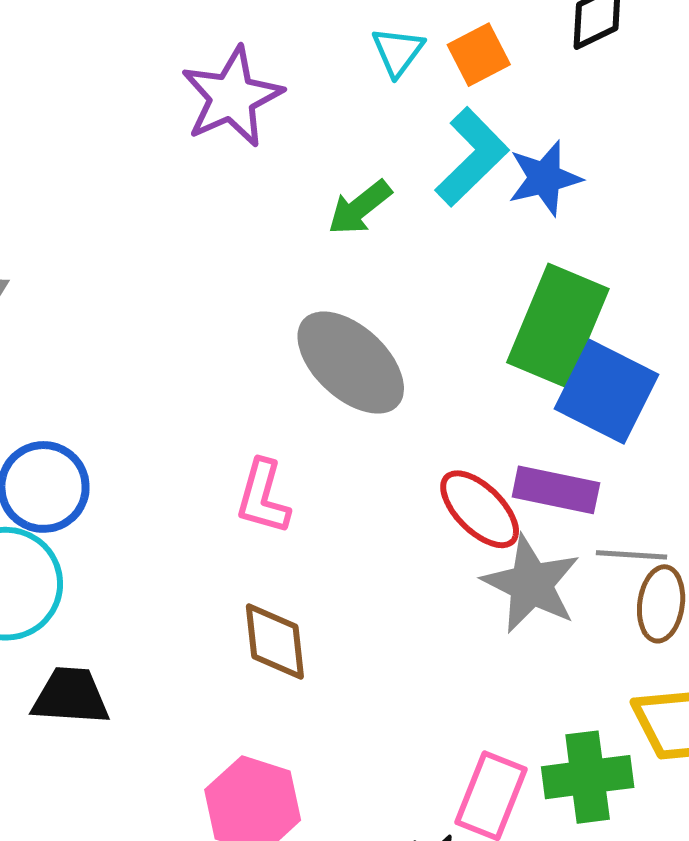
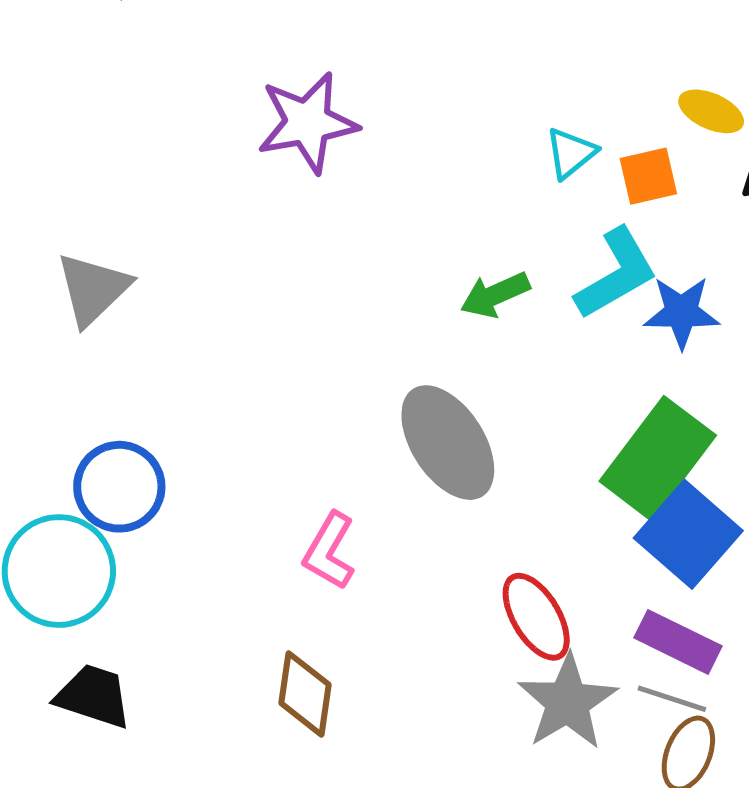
purple star: (232, 97) -> (308, 123), moved
purple rectangle: (556, 490) -> (678, 642), moved

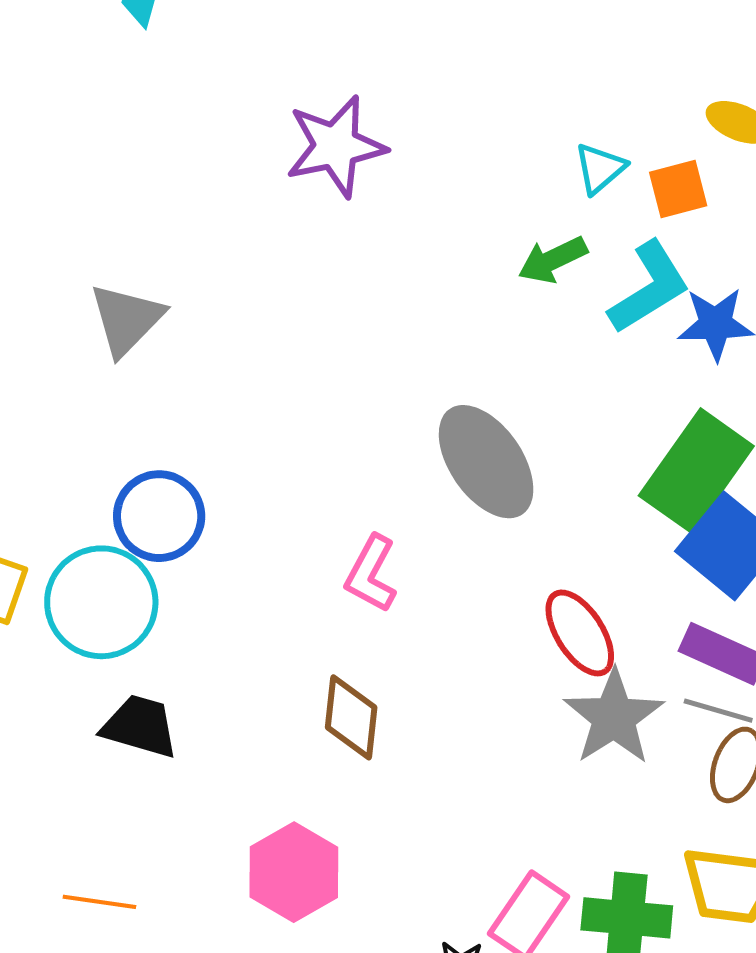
green arrow: (495, 295) -> (553, 260), moved

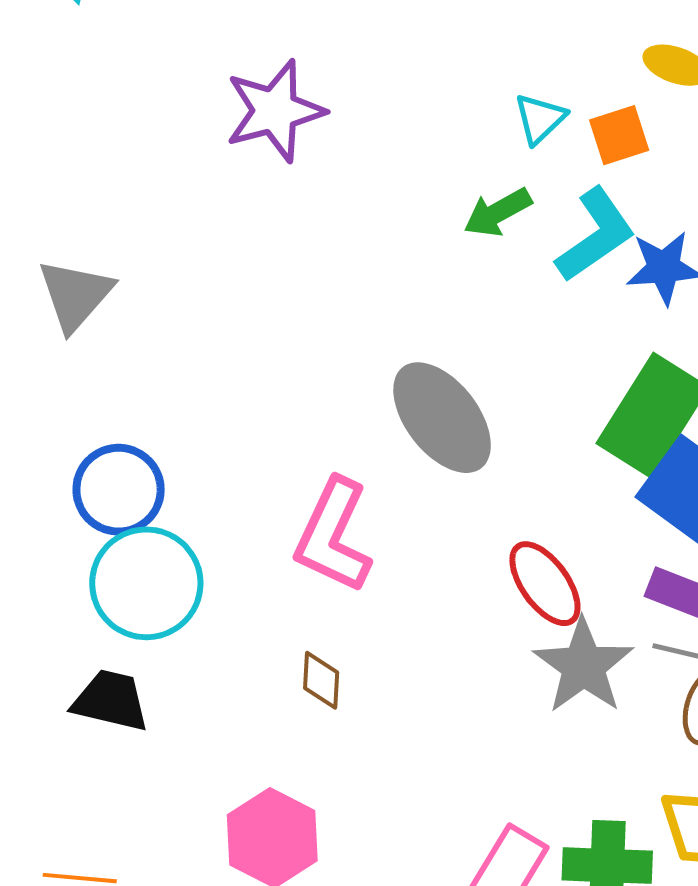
pink L-shape: (371, 574) -> (333, 536), size x1.5
cyan circle: (101, 602) -> (146, 583), moved
brown diamond: (351, 717) -> (321, 680), size x0.7

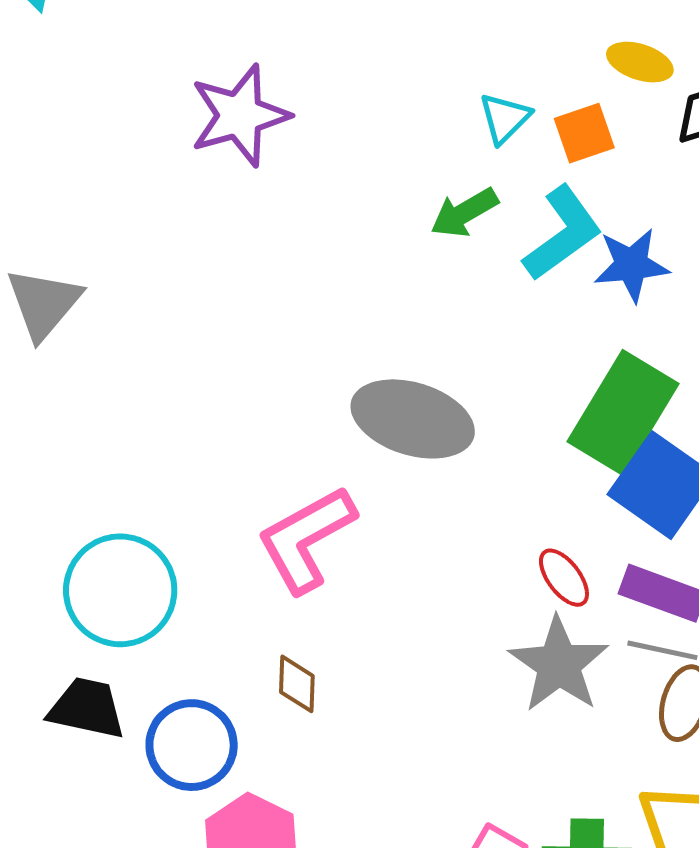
gray ellipse: (442, 418) -> (413, 419), turned -34
blue circle: (119, 490) -> (192, 745), moved
pink L-shape: (333, 536) -> (306, 539), turned 37
red ellipse: (545, 584) -> (564, 578), moved, size x0.7

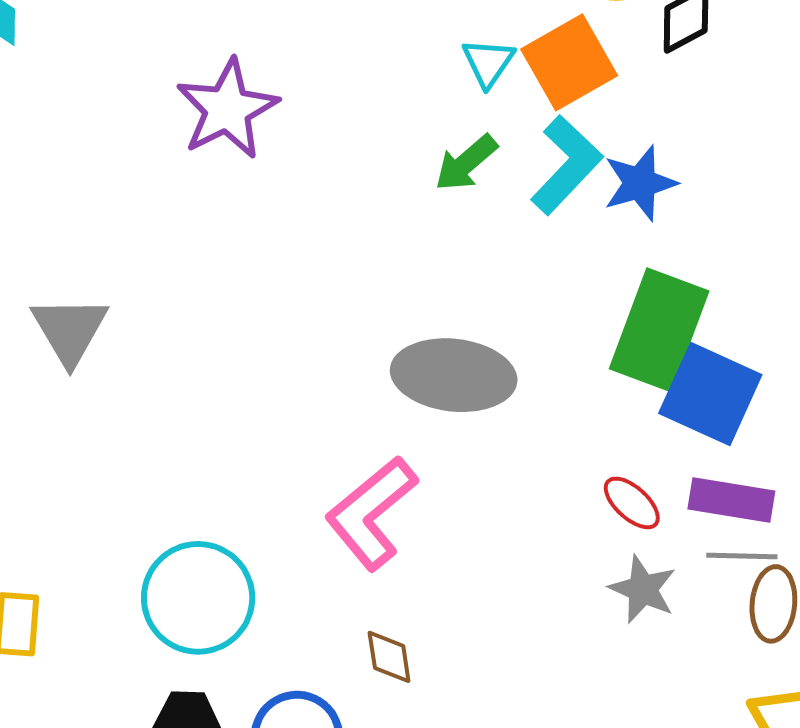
orange square: (584, 133) -> (569, 62), size x1.5
gray star: (559, 664) -> (643, 589), size x0.7

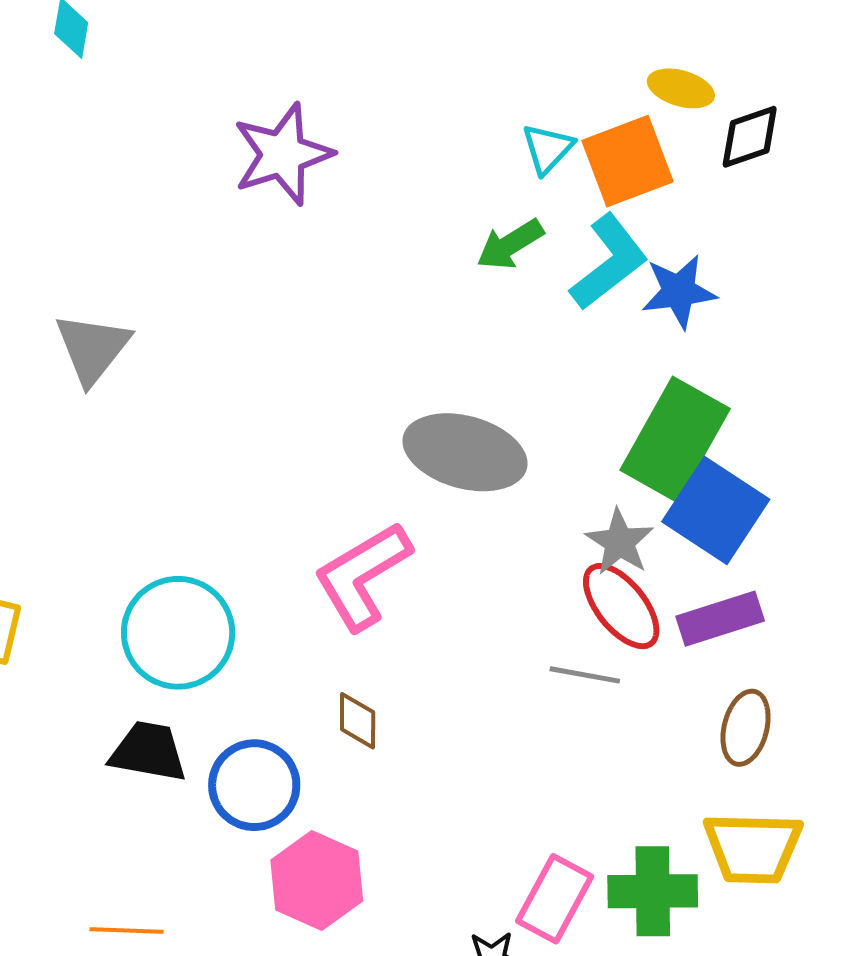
purple rectangle: (731, 500) -> (720, 619), turned -36
red ellipse: (632, 503) -> (621, 606), size x1.5
gray line: (742, 556) -> (585, 675), moved
gray star: (643, 589) -> (620, 542), moved

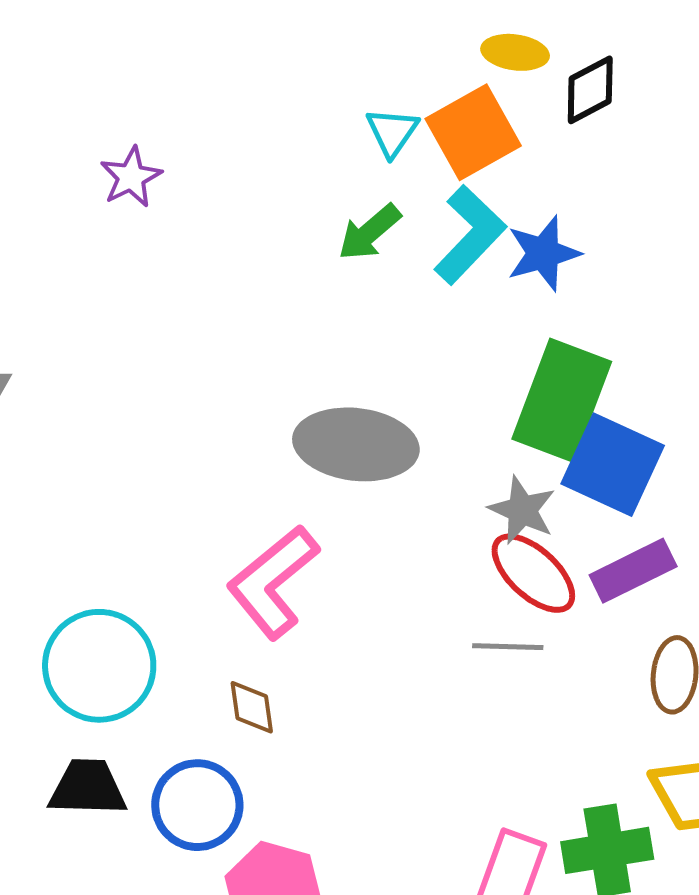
purple star: (283, 154) -> (131, 177), size x0.6
brown diamond: (358, 721) -> (252, 707), moved

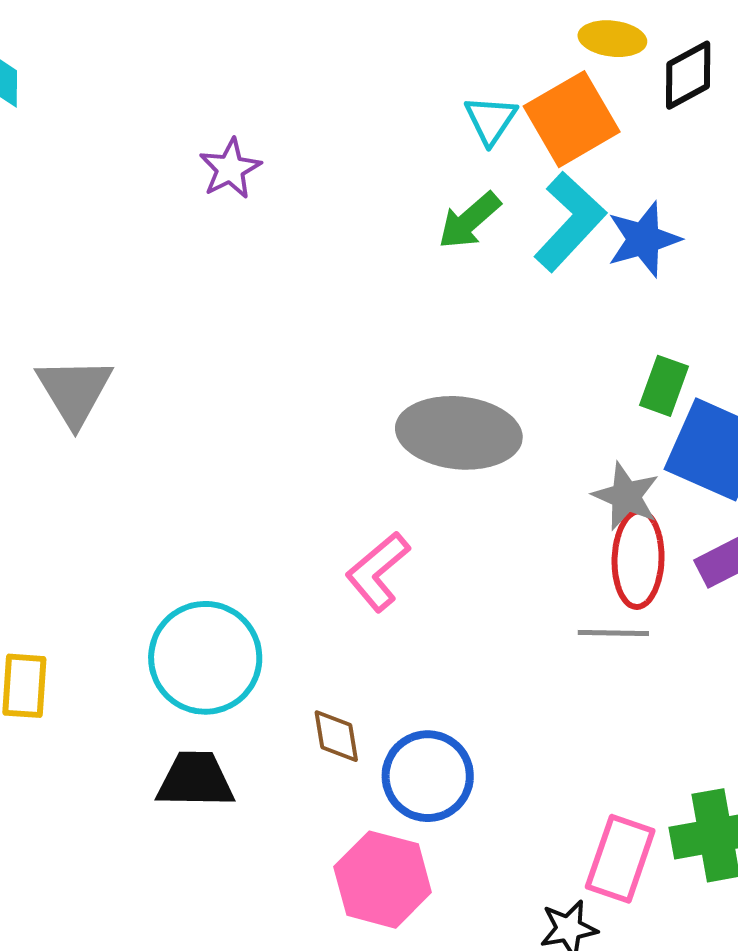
green rectangle: (562, 400) -> (664, 386), size x0.5
red ellipse: (533, 573) -> (638, 559), turned 50
pink L-shape: (273, 582) -> (378, 571), size x0.7
brown diamond: (252, 707) -> (336, 736), moved
blue circle: (197, 805) -> (428, 776), moved

